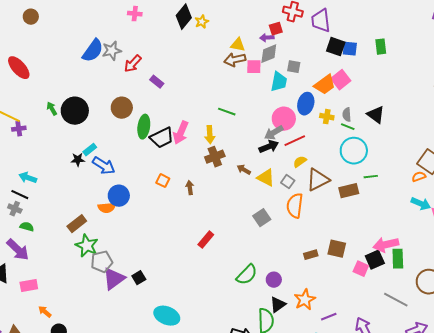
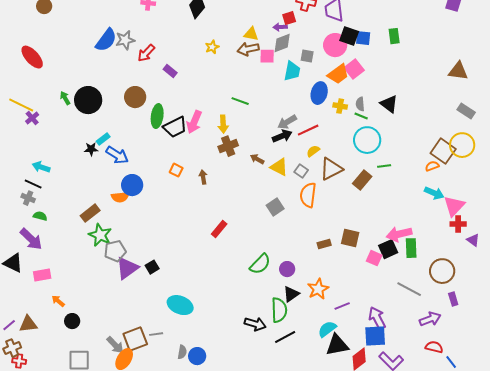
yellow star: (202, 22) -> (212, 47), moved
pink circle: (284, 119) -> (335, 45), moved
purple cross: (19, 129) -> (32, 118), turned -32
brown rectangle: (349, 191) -> (362, 180), turned -36

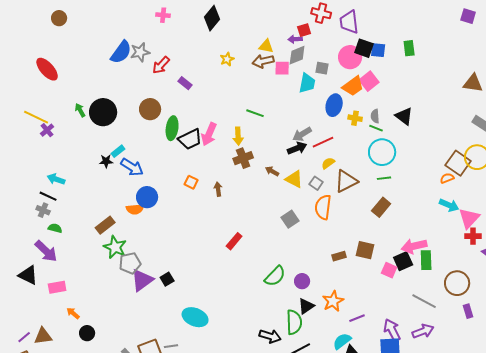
green line: (384, 166) -> (384, 178), moved
brown rectangle: (362, 180) -> (381, 207), moved
purple arrow: (430, 319) -> (423, 331), moved

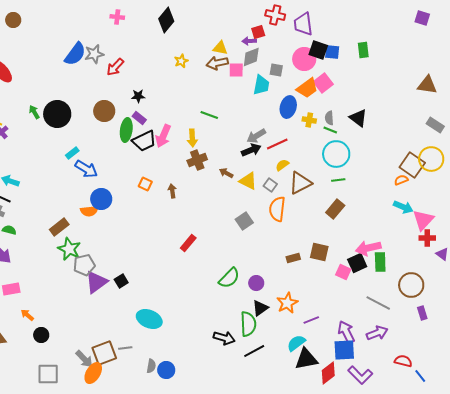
purple rectangle: (185, 83) -> (139, 118), moved
black star: (106, 161) -> (138, 96), moved

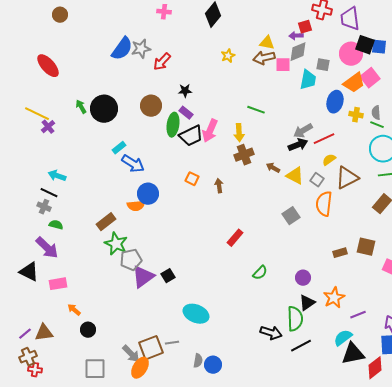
green semicircle: (229, 278) -> (260, 273), moved, size x0.7

